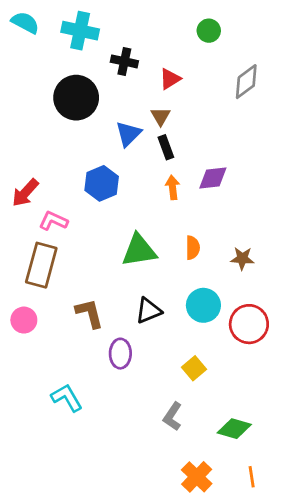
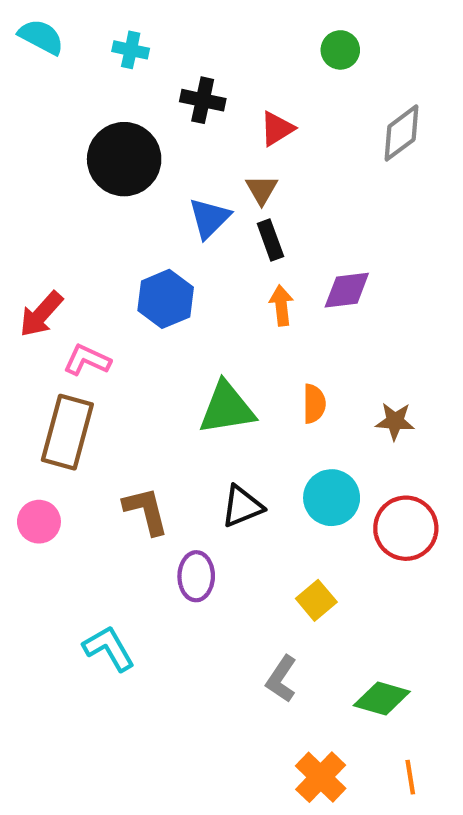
cyan cross: (80, 31) -> (131, 50), size x0.6

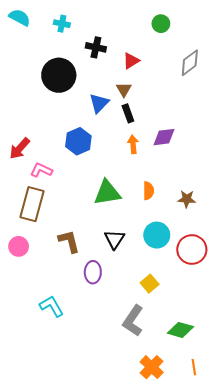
black triangle: (242, 506) -> (114, 239), turned -35
gray L-shape: (281, 679) -> (133, 321), size x1.4

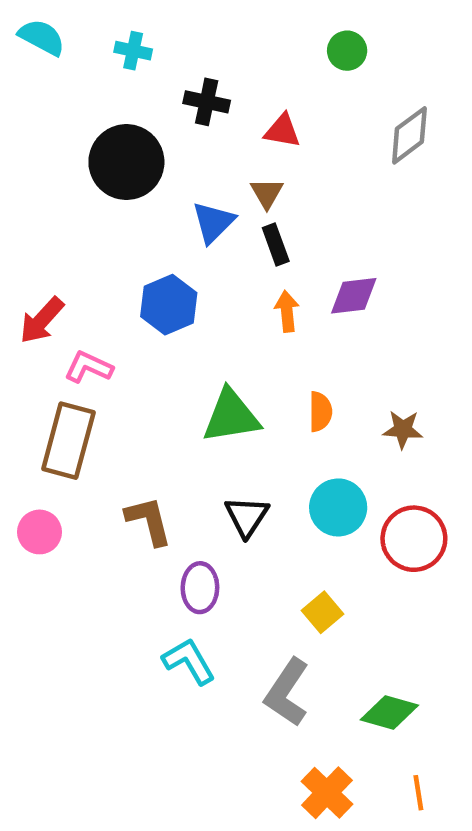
red triangle: (131, 61) -> (282, 131), turned 42
cyan L-shape: (52, 306) -> (189, 661), moved

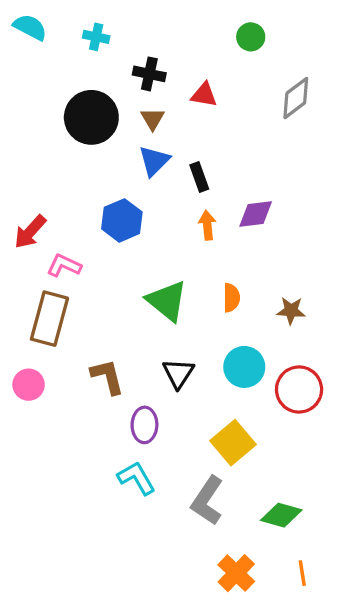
brown triangle: (267, 193) -> (153, 119), moved
green triangle: (231, 416) -> (167, 301), turned 48
yellow square: (323, 612) -> (233, 443), size x1.5

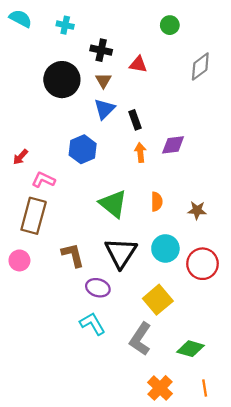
red arrow: (30, 232) -> (21, 157), size x0.7
black triangle: (178, 373) -> (121, 253), size x1.5
purple ellipse: (144, 425) -> (98, 288), turned -75

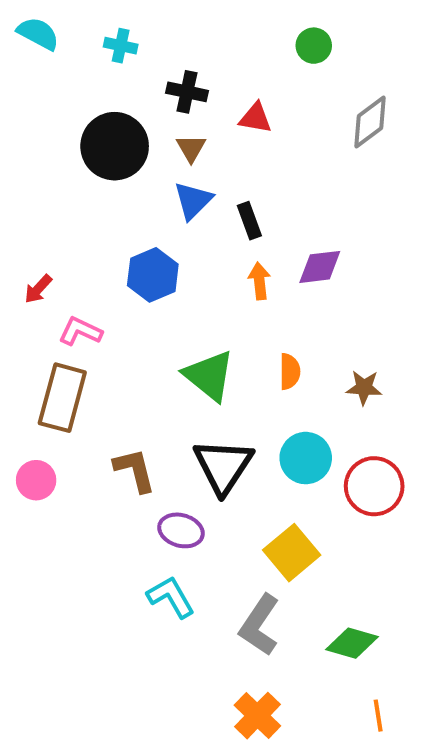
orange cross: (160, 388) -> (257, 716), moved

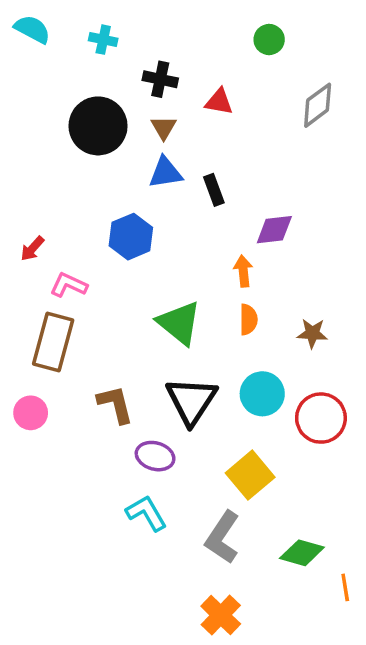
blue triangle: (193, 201) -> (165, 173), turned 36
orange arrow: (259, 281) -> (243, 271), moved
orange line: (378, 716) -> (345, 587), moved

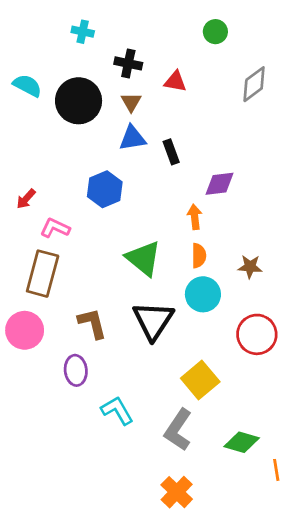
cyan semicircle: (32, 29) -> (27, 86), moved
cyan circle: (262, 394) -> (203, 294), moved
pink circle: (31, 413) -> (25, 330), size x1.4
purple ellipse: (155, 456) -> (76, 370), moved, turned 68

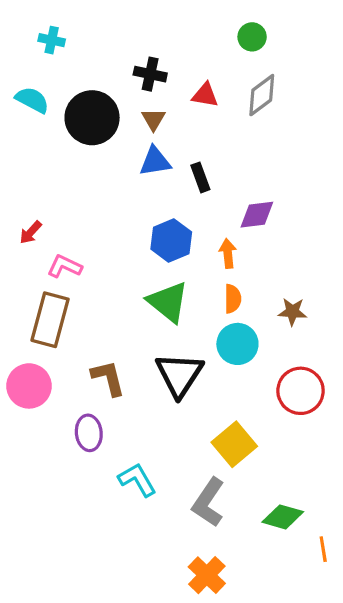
cyan cross: (83, 32) -> (52, 40), moved
gray diamond: (254, 84) -> (262, 95), moved
blue hexagon: (105, 189) -> (171, 241), moved

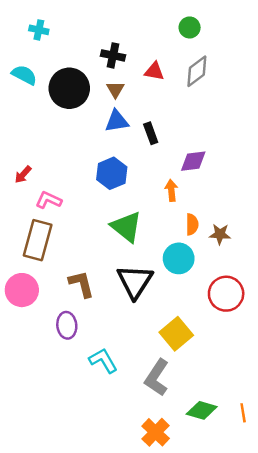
blue hexagon: (171, 241) -> (112, 173), moved
orange semicircle: (233, 299) -> (192, 224), moved
green diamond: (283, 517) -> (202, 410), moved

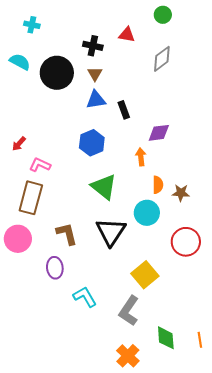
green circle: (190, 27) -> (163, 15), moved
red triangle: (154, 71) -> (127, 35), moved
green diamond: (202, 410) -> (166, 338), turned 70

